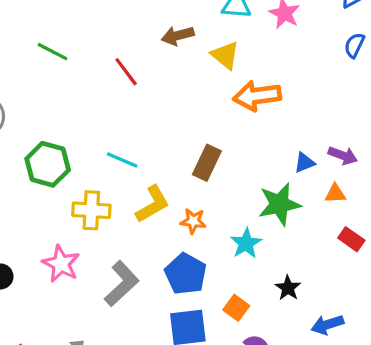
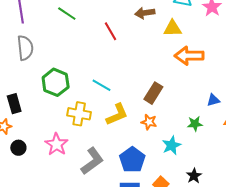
yellow triangle: (225, 55) -> (173, 28), turned -48
green star: (279, 204) -> (195, 124), size x0.6
orange star: (193, 221) -> (149, 122), moved

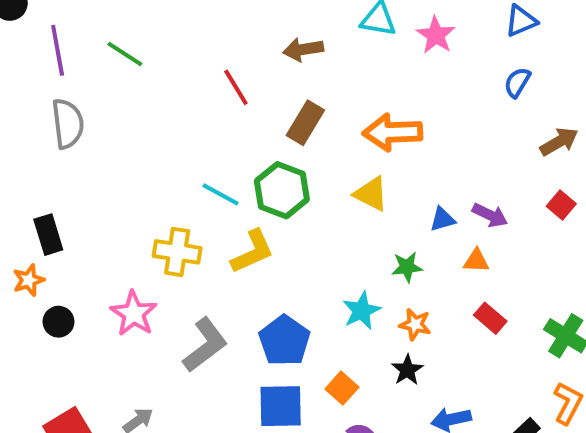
green line: (67, 14) -> (125, 54), moved
yellow triangle: (173, 28) -> (371, 194), moved, turned 30
green hexagon: (56, 82) -> (282, 190), moved
brown rectangle: (153, 93) -> (305, 123), moved
orange star: (149, 122) -> (415, 324), moved

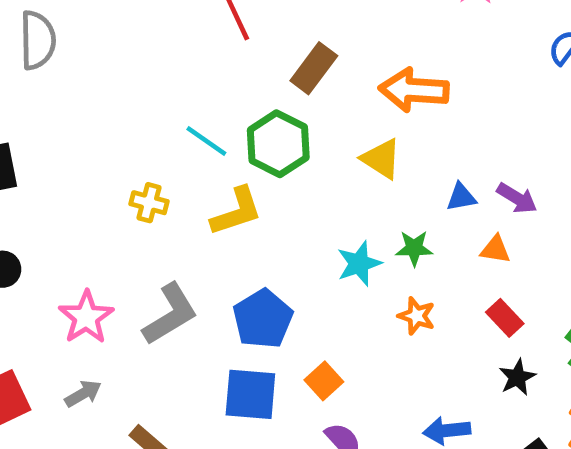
yellow cross: (177, 252) -> (149, 203), size x0.7
cyan star: (362, 311) -> (359, 264), moved
pink star: (134, 313) -> (86, 317), moved
black star: (407, 370) -> (517, 377), moved

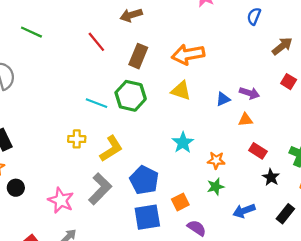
yellow L-shape: (236, 212) -> (111, 149), moved
green star: (414, 248) -> (216, 187), moved
orange square: (324, 381) -> (180, 202), turned 30

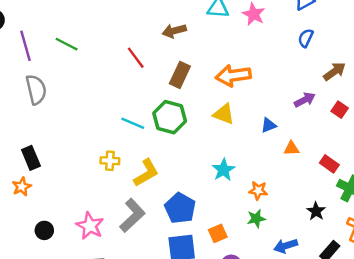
purple arrow: (249, 93) -> (305, 100), moved, turned -48
red rectangle: (258, 151) -> (329, 164), moved
black circle: (16, 188) -> (44, 230), moved

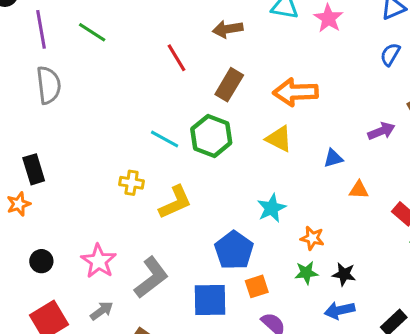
blue pentagon: (180, 208) -> (234, 250), moved
black star: (316, 211) -> (344, 274), moved, turned -30
gray L-shape: (132, 215) -> (151, 278), moved

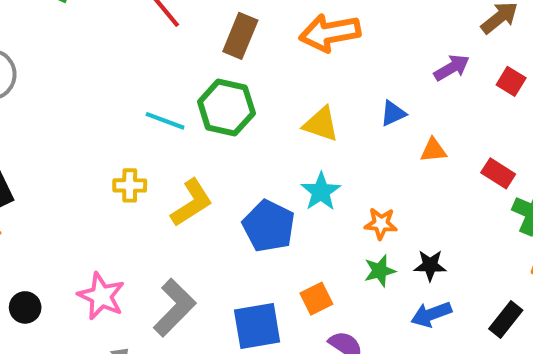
yellow triangle: (279, 139) -> (321, 124), moved
blue pentagon: (234, 250) -> (269, 226), moved

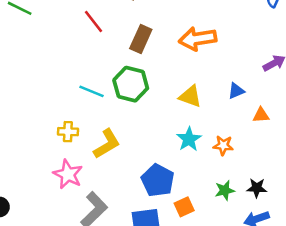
orange star: (381, 224) -> (223, 145), moved
blue pentagon: (269, 226) -> (158, 180), moved
pink star: (101, 296) -> (68, 174), moved

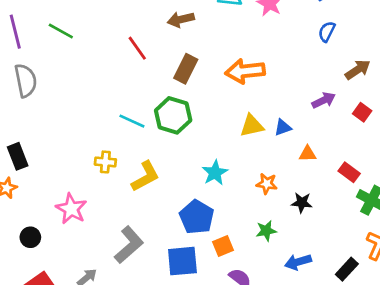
yellow triangle: (190, 96) -> (252, 126), moved, turned -35
cyan star: (189, 139) -> (215, 173), moved
pink star: (68, 174) -> (71, 209), moved
black star: (257, 188) -> (302, 203), moved

